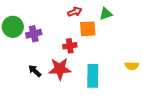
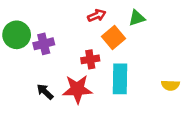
orange square: (88, 29) -> (114, 37), turned -36
cyan rectangle: (93, 76) -> (120, 79), moved

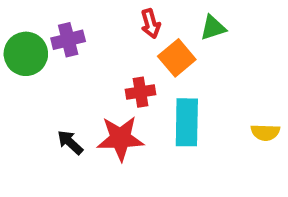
red arrow: (97, 15) -> (151, 24), turned 96
purple cross: (44, 44) -> (68, 40), moved

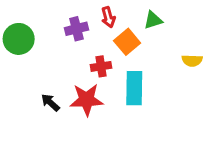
purple cross: (68, 40) -> (76, 29), moved
yellow semicircle: (265, 132) -> (192, 61), moved

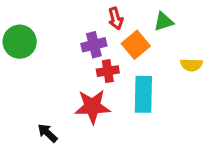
purple cross: (76, 29) -> (94, 45), moved
yellow semicircle: (192, 61) -> (191, 65), moved
black arrow: (50, 103) -> (47, 133), moved

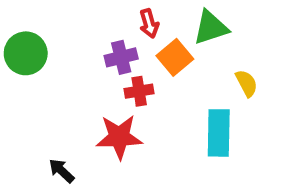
green triangle: (164, 22) -> (211, 27), size x1.4
yellow semicircle: (191, 65) -> (247, 83), turned -120
cyan rectangle: (143, 94) -> (219, 133), moved

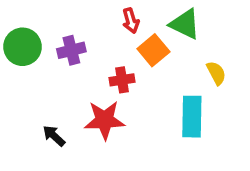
green triangle: (211, 27) -> (185, 24), turned 44
purple cross: (121, 57) -> (71, 50), moved
black arrow: (61, 171) -> (54, 136), moved

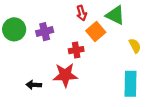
cyan rectangle: (192, 117) -> (131, 84), moved
black arrow: (54, 136) -> (34, 85), turned -40

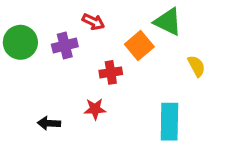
red arrow: (82, 13) -> (93, 22), moved, turned -48
red star: (65, 75) -> (95, 109), size x0.6
cyan rectangle: (131, 84) -> (169, 122), moved

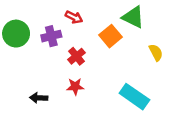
red cross: (111, 72) -> (76, 56), moved, turned -30
cyan rectangle: (169, 122) -> (134, 97), turned -56

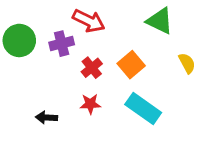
red arrow: (74, 17) -> (89, 21), size x1.5
orange square: (111, 36) -> (131, 65), moved
cyan rectangle: (134, 97) -> (143, 108), moved

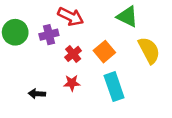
yellow semicircle: (187, 63) -> (149, 50), size x1.6
cyan rectangle: (143, 108) -> (114, 87), turned 36

